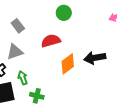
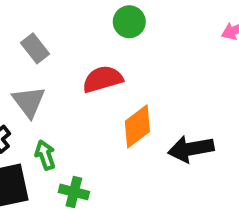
gray triangle: (15, 52) -> (29, 102), turned -48
black arrow: (95, 58) -> (191, 149), moved

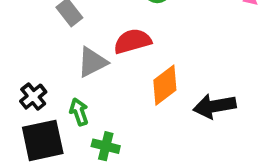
gray triangle: (29, 102) -> (92, 62), moved, turned 40

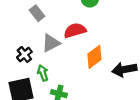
black cross: (33, 97) -> (24, 55), moved

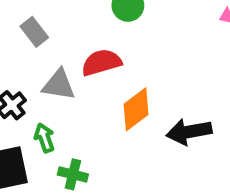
gray triangle: (51, 43) -> (59, 85), turned 36

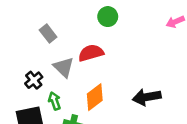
gray triangle: (59, 85) -> (64, 67), turned 35
orange diamond: (136, 109) -> (95, 97), moved

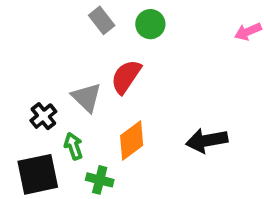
gray rectangle: (48, 33) -> (102, 20), moved
red semicircle: (91, 53) -> (126, 77), turned -40

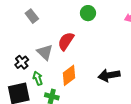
gray rectangle: (102, 20) -> (32, 16), moved
green circle: (150, 24) -> (88, 13), moved

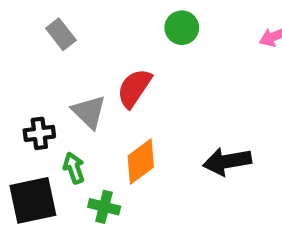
black cross: (22, 62) -> (39, 133), turned 32

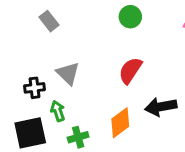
red semicircle: (134, 88) -> (130, 70), moved
orange diamond: (141, 161) -> (120, 123), moved
green cross: (104, 207) -> (78, 137), turned -30

